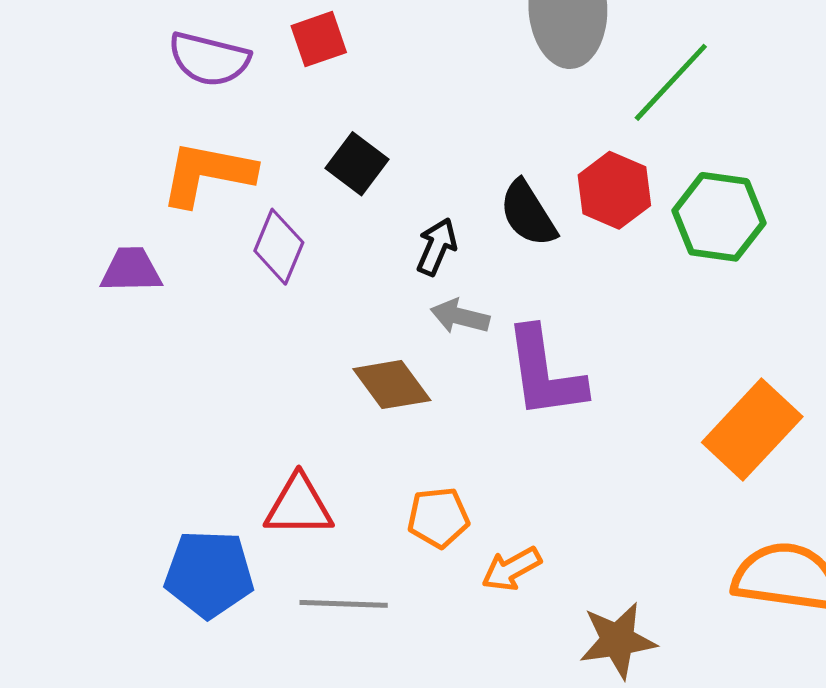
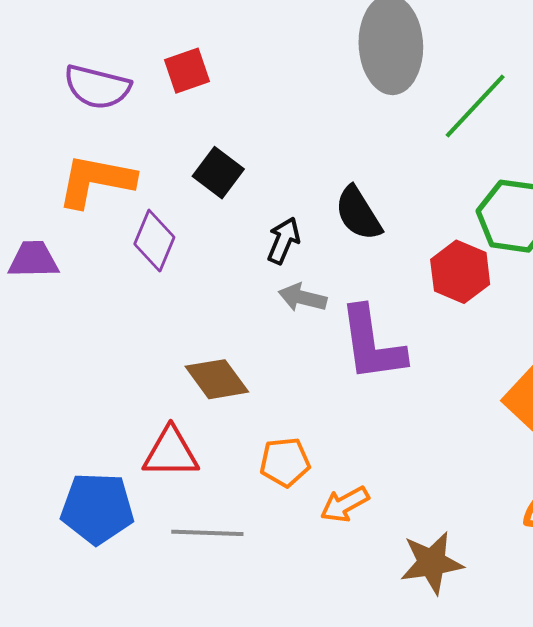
red hexagon: (614, 190) -> (460, 272), moved
brown diamond: (392, 385) -> (217, 379), moved

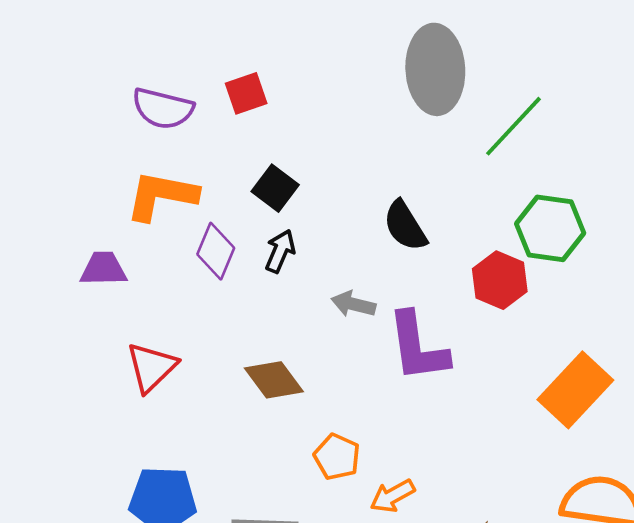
black arrow: (283, 241) -> (280, 251), moved
red triangle: (171, 453) -> (151, 367), moved, turned -44
orange pentagon: (285, 462) -> (337, 457), turned 30

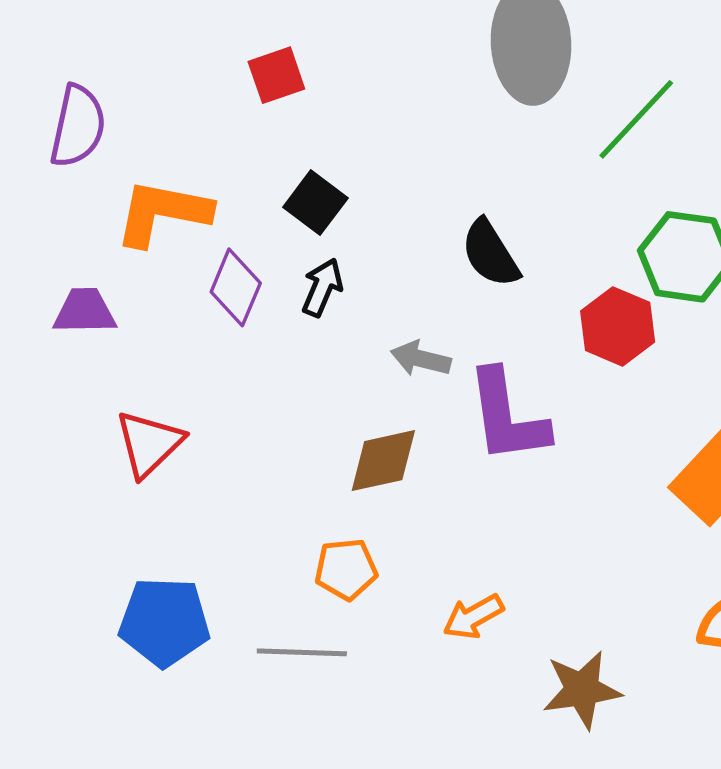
purple semicircle: (163, 109) -> (78, 126), moved, turned -92
brown diamond: (274, 380) -> (383, 461), moved, turned -66
orange pentagon: (337, 457) -> (346, 569), moved, turned -30

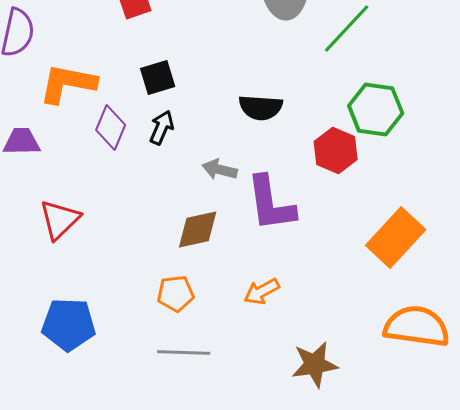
black square: (315, 203) -> (158, 78), turned 36
black semicircle: (490, 253) -> (261, 108), turned -54
orange arrow: (473, 617) -> (262, 292), moved
gray line: (302, 652) -> (184, 352), moved

